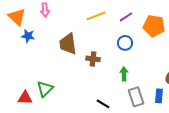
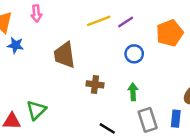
purple line: (126, 17) -> (126, 22), moved
orange pentagon: (154, 26) -> (170, 33), turned -30
brown cross: (93, 59) -> (95, 84), moved

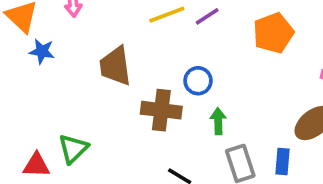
blue circle: (134, 54) -> (198, 81), moved
brown cross: (95, 84) -> (161, 110), size x1.5

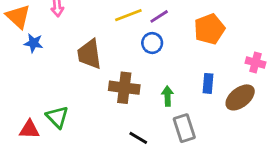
blue circle: (198, 81) -> (152, 43), moved
green triangle: (73, 149) -> (57, 117), turned -30
blue rectangle: (283, 162) -> (208, 83), moved

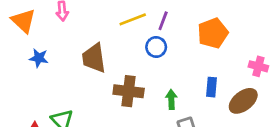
purple line: (159, 16) -> (163, 21), turned -36
blue star: (34, 43) -> (39, 58), moved

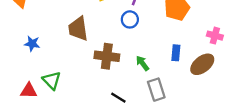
blue star: (39, 58) -> (32, 44), moved
green arrow: (171, 100) -> (142, 63), turned -35

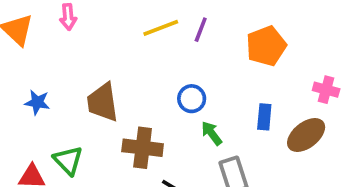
blue circle: (130, 19) -> (192, 99), moved
brown trapezoid: (78, 29) -> (103, 102), moved
brown cross: (107, 56) -> (143, 148), moved

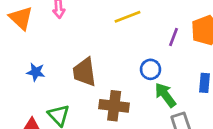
purple line: (201, 30) -> (173, 37), moved
green arrow: (212, 133) -> (165, 95), size x1.4

